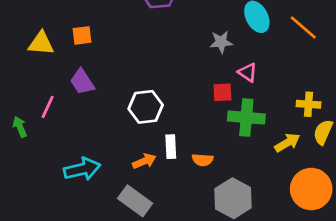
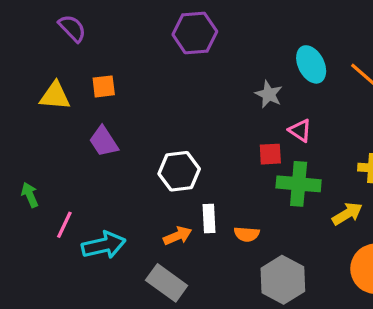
gray star: (221, 42) -> (269, 94), turned 30
pink line: (48, 107) -> (64, 225), moved

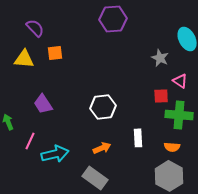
purple semicircle: (72, 28) -> (35, 28), moved
purple trapezoid: (104, 141) -> (43, 104), moved
white rectangle: (209, 218) -> (138, 138), moved
orange semicircle: (247, 234) -> (172, 147), moved

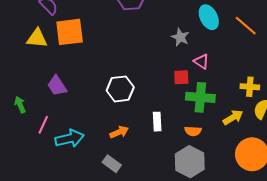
orange square: (55, 53) -> (70, 32), size x1.8
gray rectangle: (95, 178) -> (112, 164), size x0.7

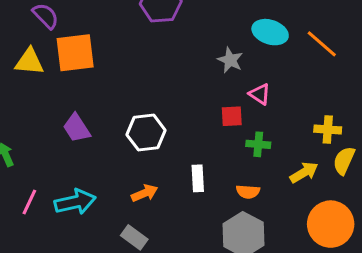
cyan ellipse: (209, 17) -> (270, 32), turned -45
purple trapezoid: (57, 86) -> (77, 128), moved
green cross: (200, 97) -> (258, 144), size x0.6
pink line: (43, 125) -> (29, 202), moved

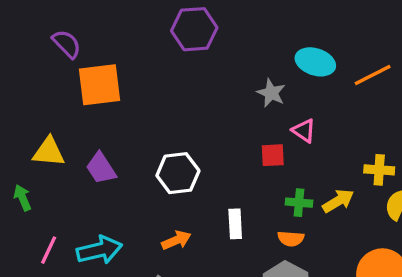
orange line: (322, 44) -> (373, 75), turned -68
yellow triangle: (29, 62) -> (49, 152), moved
green cross: (258, 144) -> (299, 203), moved
yellow arrow: (304, 172) -> (338, 201), moved

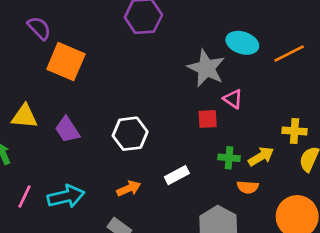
orange square: (99, 85) -> (66, 62), turned 30
gray star: (271, 93) -> (206, 68), size x1.6
white rectangle: (235, 224) -> (177, 175), turned 65
orange semicircle: (291, 239) -> (248, 187), moved

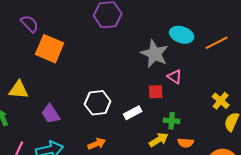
purple trapezoid: (67, 130) -> (51, 114), moved
yellow cross: (294, 131) -> (221, 101), turned 36
yellow arrow: (261, 156) -> (159, 140), moved
white rectangle: (177, 175) -> (133, 113), moved

